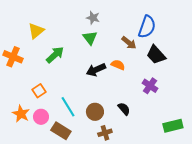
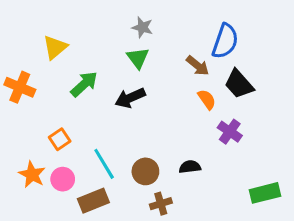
orange semicircle: (118, 65) -> (207, 99), moved, turned 32
black arrow: (96, 70) -> (130, 98), moved
black semicircle: (124, 109) -> (190, 167), turned -56
brown rectangle: (61, 131) -> (93, 201), turned -54

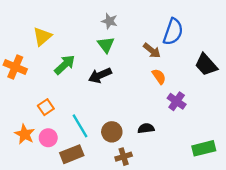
black trapezoid: (239, 84) -> (206, 65), moved

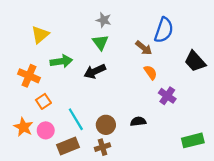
green arrow: (65, 65) -> (61, 61), turned 35
orange cross: (15, 67) -> (29, 76), moved
brown cross: (124, 157) -> (103, 147), moved

